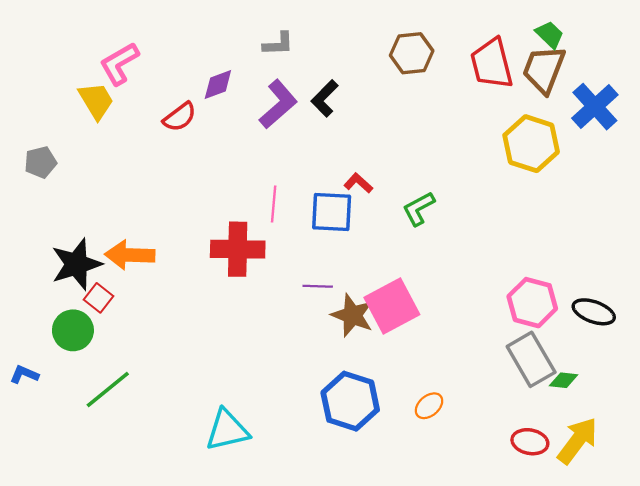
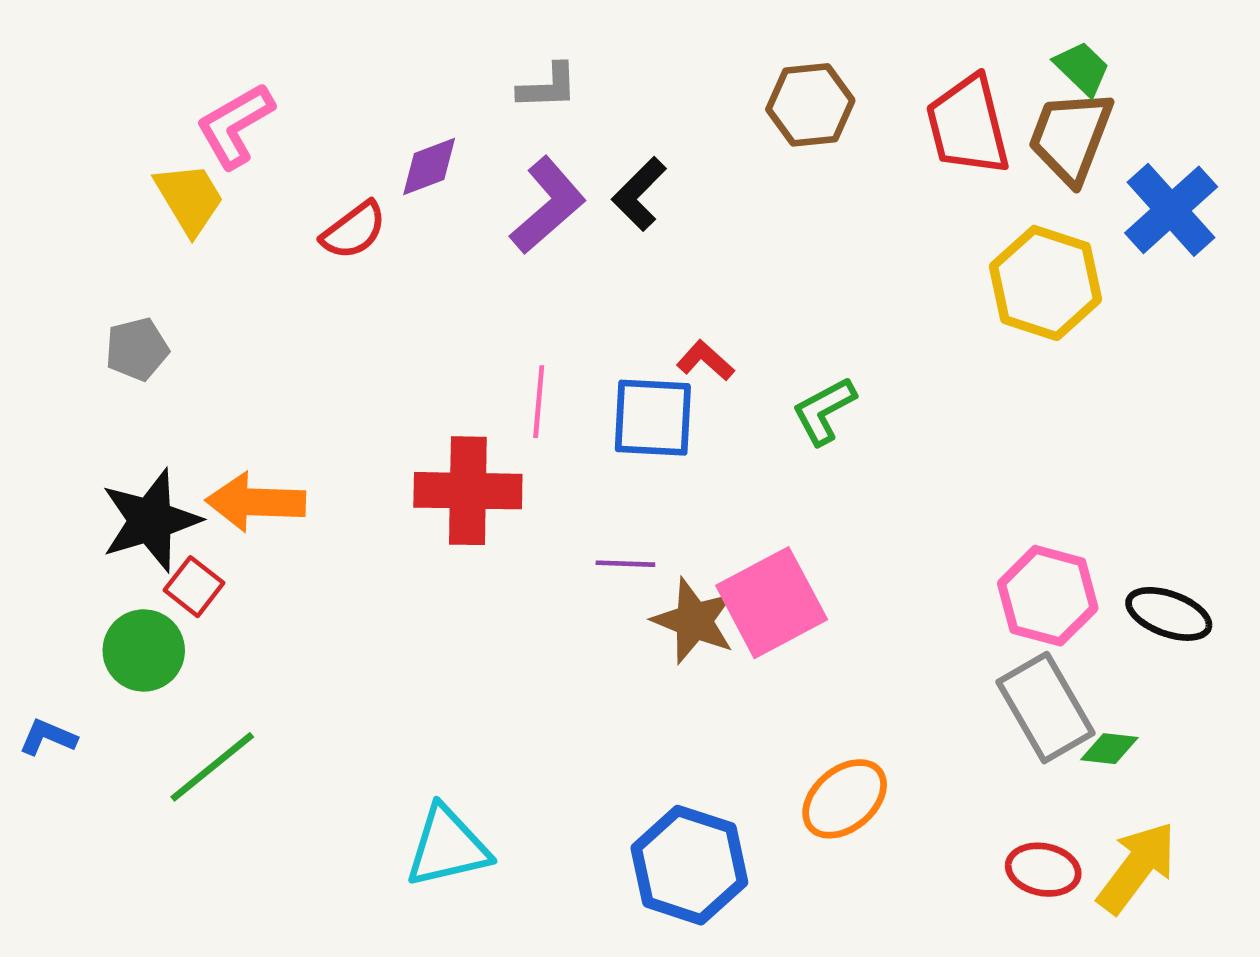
gray pentagon: (40, 162) -> (137, 349), moved
blue hexagon: (350, 401) -> (689, 865), moved
orange ellipse: (429, 406) -> (845, 799), size x1.5

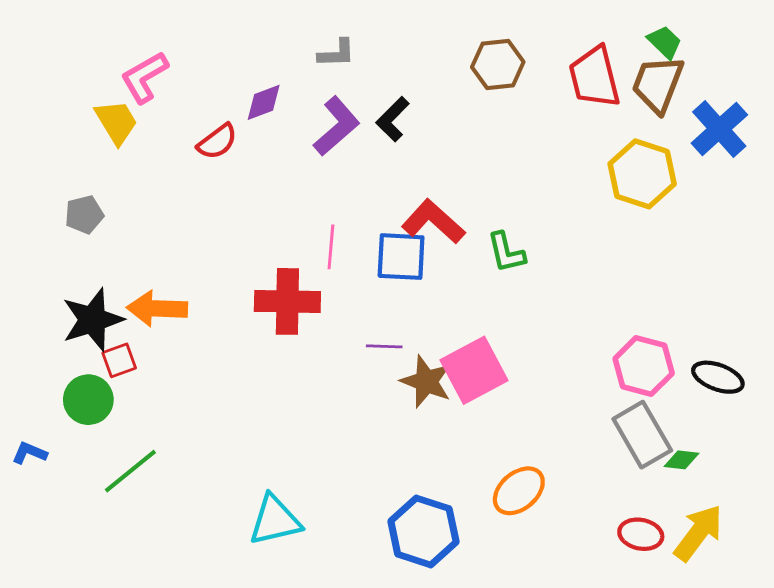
red L-shape: (705, 361) -> (433, 222), size x1.8
green L-shape: (824, 411) -> (506, 252), turned -75
red square: (194, 587) -> (119, 360), turned 32

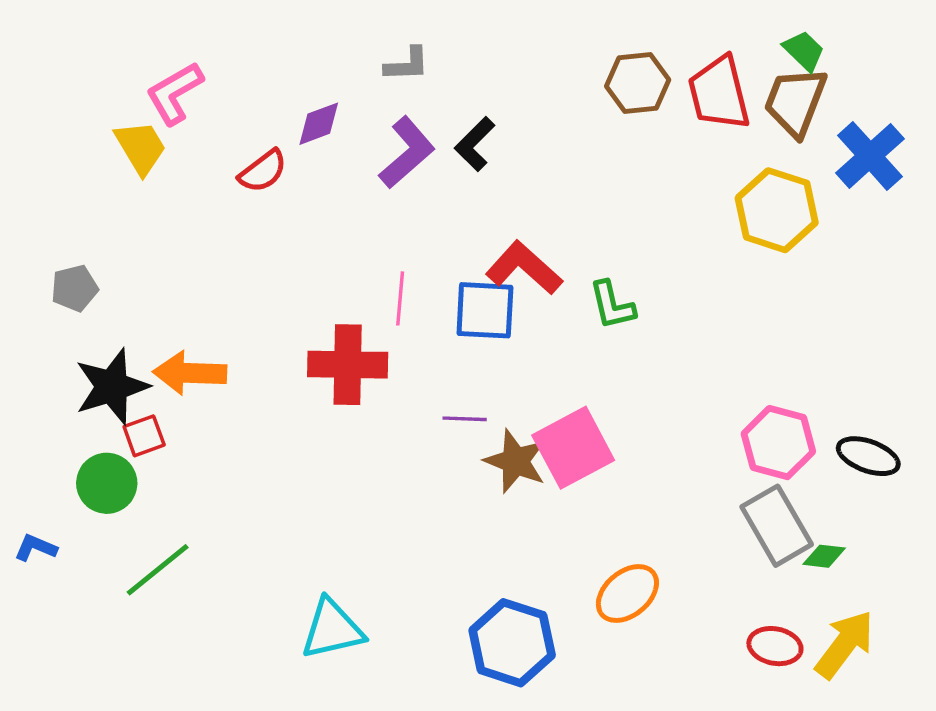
brown hexagon: (498, 65) -> (638, 83), moved
gray pentagon: (84, 215) -> (75, 288), moved

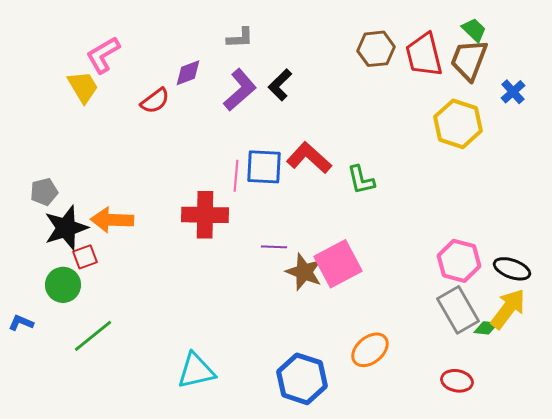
blue cross: (870, 156) -> (513, 92), size x0.6
gray pentagon: (75, 288) -> (44, 192), moved
blue square: (485, 310) -> (264, 167), moved
yellow arrow: (845, 644) -> (508, 309), moved

